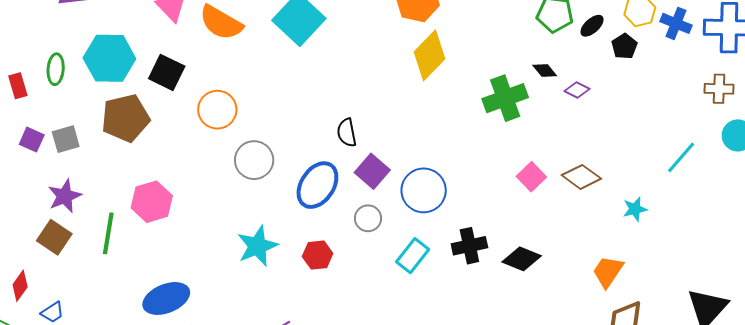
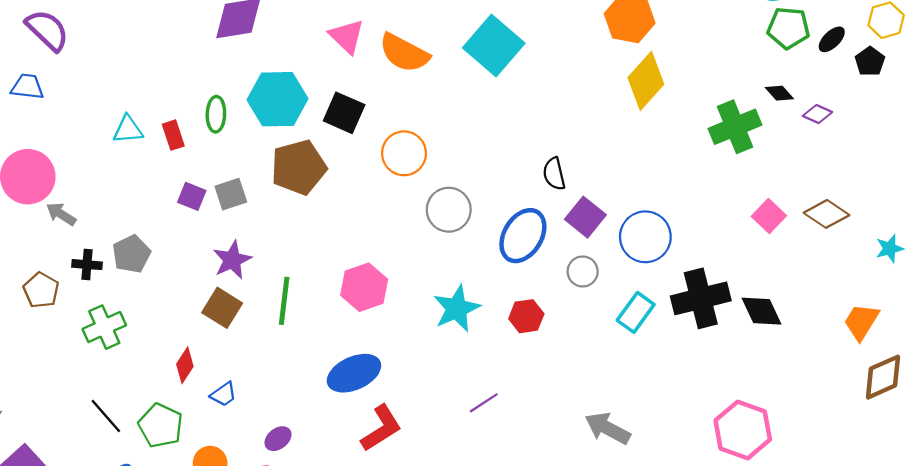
pink hexagon: (152, 202) -> (364, 287), moved
black cross: (469, 246) -> (701, 298), size x1.4
black diamond: (522, 259) -> (761, 311), turned 45

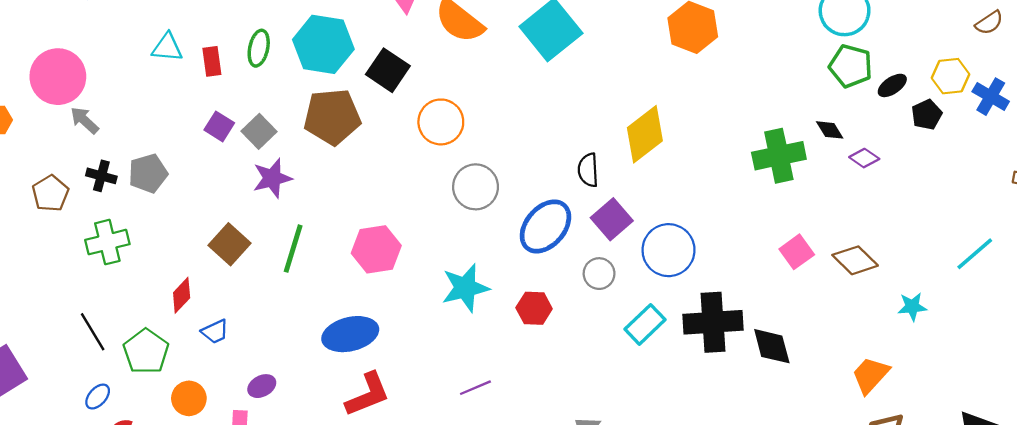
yellow diamond: (646, 81) -> (645, 134), moved
gray square: (231, 194) -> (259, 131), turned -36
purple star: (232, 260) -> (272, 178), moved

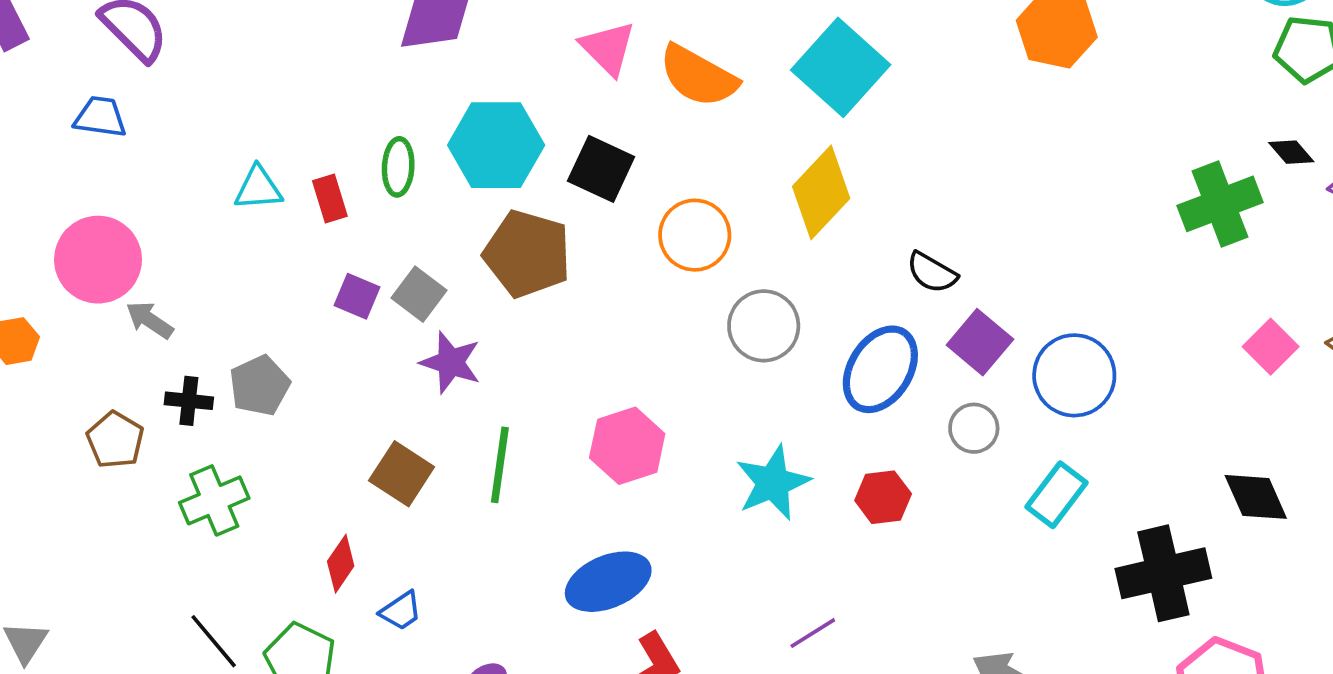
brown pentagon: (332, 117) -> (527, 254), turned 30
yellow diamond: (645, 134) -> (821, 192), moved
black semicircle: (588, 170) -> (932, 273), turned -48
purple star: (272, 178) -> (451, 362), turned -30
black cross: (713, 322) -> (1163, 573), moved

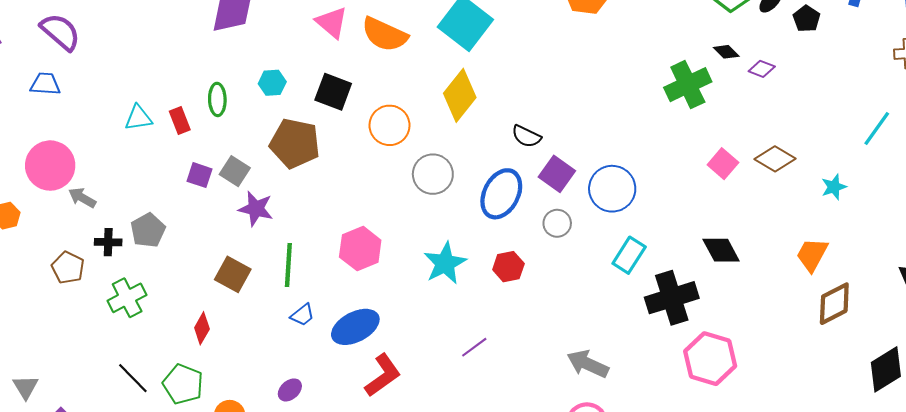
cyan hexagon: (496, 145) -> (272, 83), size x0.5
cyan rectangle: (1057, 495) -> (629, 255), moved
blue trapezoid: (401, 611) -> (302, 315), moved

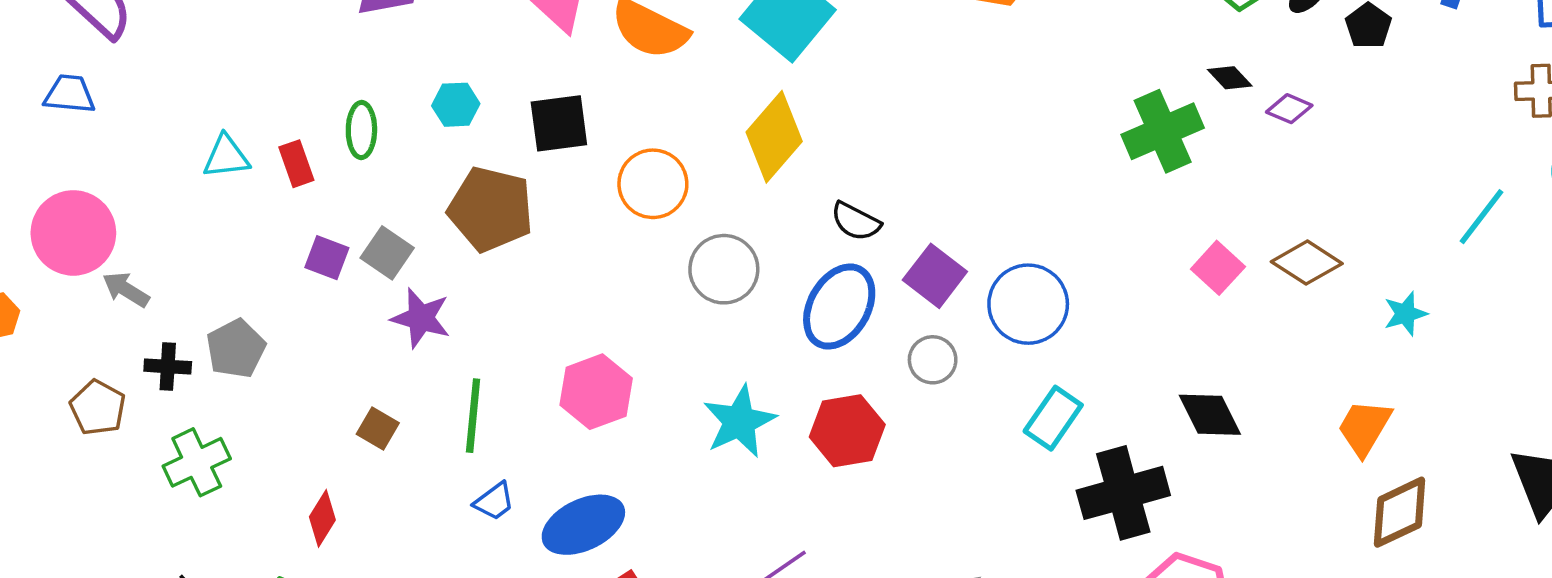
black square: (333, 92) -> (559, 123), turned -30
black semicircle: (526, 136) -> (856, 221), moved
red hexagon: (508, 267) -> (847, 431), size x1.4
brown square: (233, 274) -> (378, 428), size x0.7

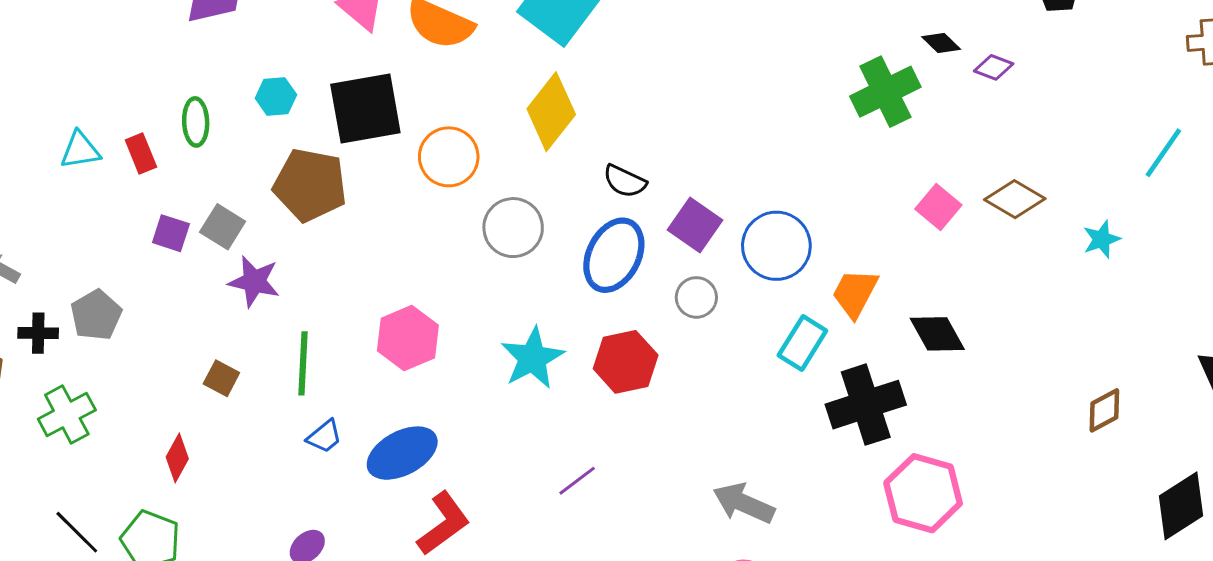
black square: (559, 123) -> (365, 109), size x1.4
orange trapezoid: (1364, 428) -> (855, 293), moved
brown diamond: (1400, 512) -> (1104, 410), size x0.7

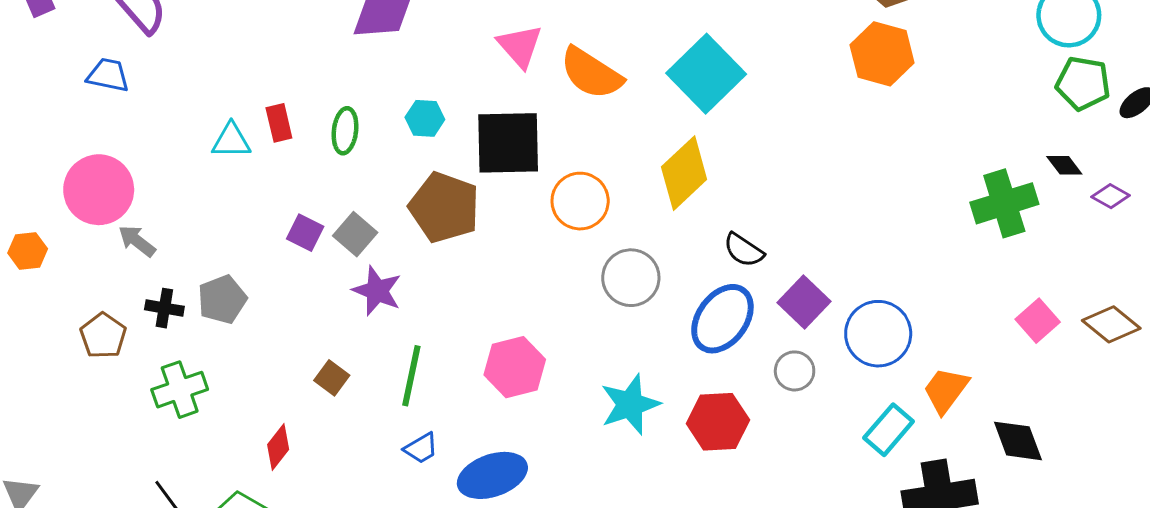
red rectangle: (141, 153) -> (279, 123), moved

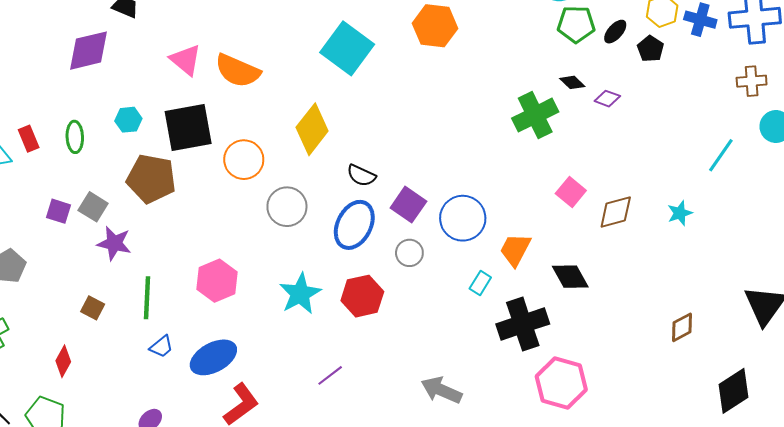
cyan square: (706, 74) -> (347, 48), moved
brown diamond: (1111, 324) -> (616, 212), moved, turned -45
cyan rectangle: (889, 430) -> (480, 283), size x0.7

